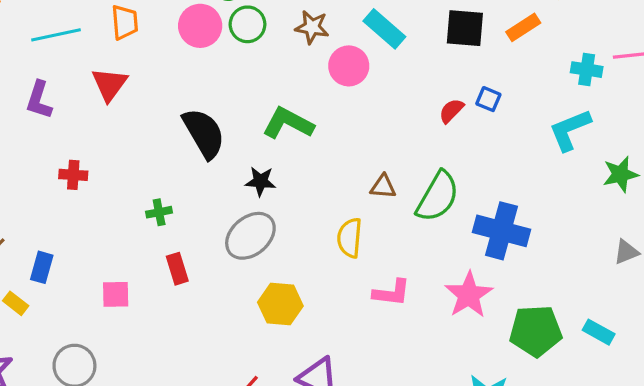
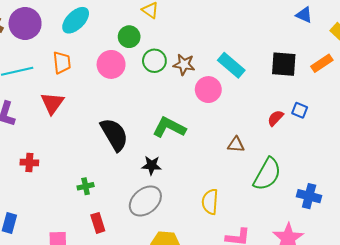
green circle: (248, 24) -> (154, 61), moved
brown triangle: (383, 187) -> (236, 145), moved
blue cross: (501, 231) -> (309, 196), size x0.7

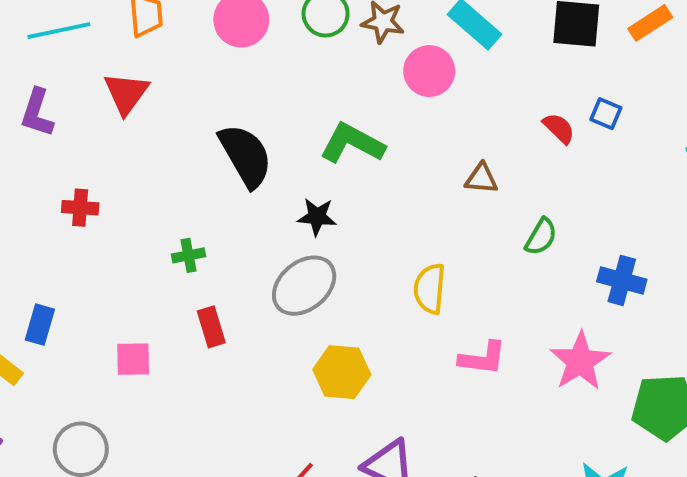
red semicircle: (276, 118) -> (559, 128), turned 90
green semicircle: (267, 174) -> (541, 237), size x0.6

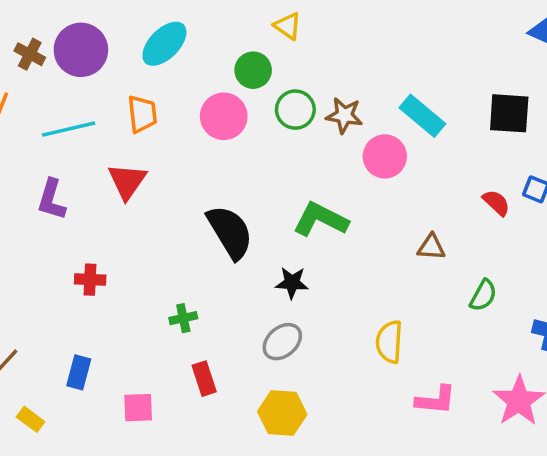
gray ellipse: (304, 286) -> (282, 342), size x0.7
blue rectangle: (40, 325) -> (79, 372), moved
yellow hexagon: (342, 372) -> (282, 413), moved

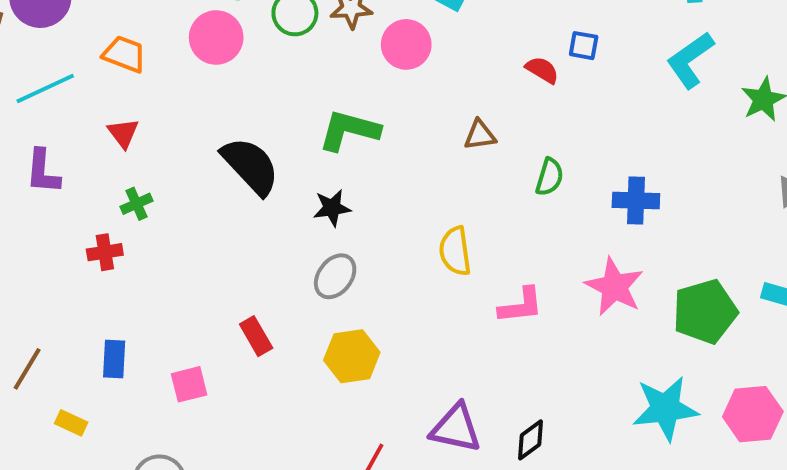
orange trapezoid: (142, 114) -> (124, 54), turned -51
red triangle: (127, 181) -> (123, 133), size x0.7
green cross: (183, 318) -> (136, 204), moved

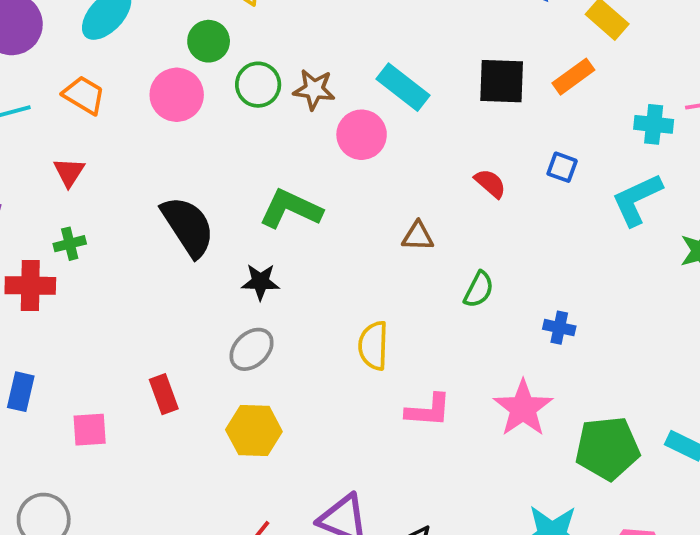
blue square: (584, 46) -> (562, 167), moved
blue cross: (636, 201) -> (559, 328), size x0.7
red cross: (105, 252) -> (30, 286), size x1.4

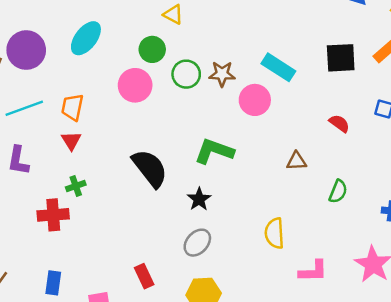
orange trapezoid: (84, 95) -> (72, 107), moved, turned -104
black star: (260, 282) -> (199, 199), turned -30

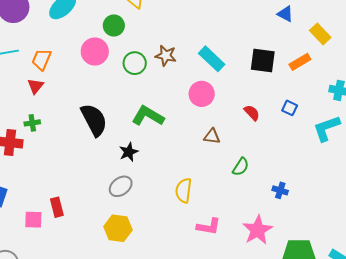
green circle: (186, 74) -> (135, 63), moved
pink circle: (255, 100) -> (202, 94), moved
red rectangle: (144, 276) -> (57, 207), moved

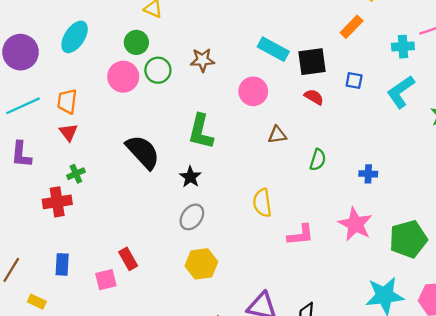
cyan rectangle: (212, 59) -> (273, 49), moved
black square: (263, 61) -> (312, 62), moved
green circle: (135, 63) -> (158, 70), moved
green L-shape: (148, 116) -> (201, 132), turned -92

